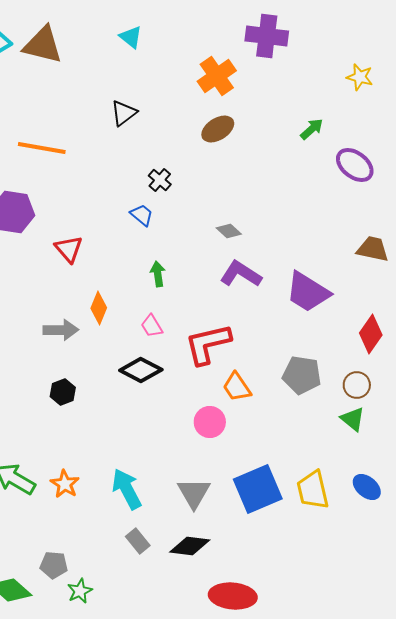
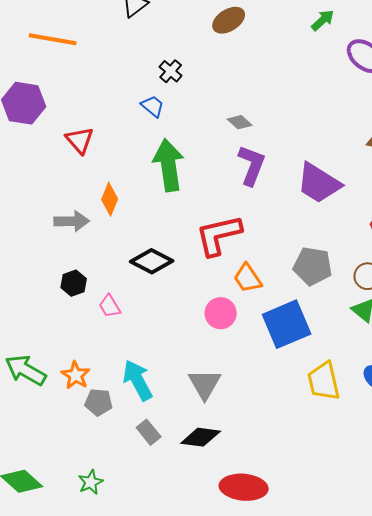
green arrow: (158, 274) -> (169, 165), size x2.0
purple L-shape: (241, 274) -> (252, 165), turned 78
pink trapezoid: (152, 326) -> (110, 306), moved
blue square: (258, 489) -> (287, 324), moved
gray pentagon: (54, 565) -> (99, 402), moved

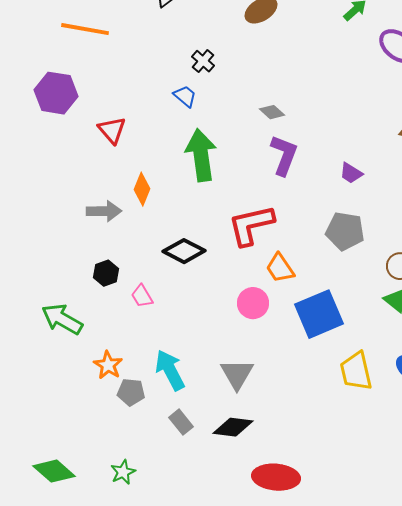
purple trapezoid: (319, 183) -> (351, 173), size x0.5
gray pentagon: (313, 266) -> (345, 231), moved
green arrow: (26, 370) -> (62, 319), moved

